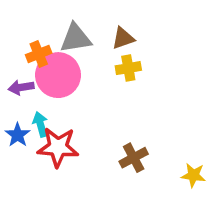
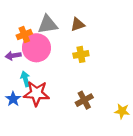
yellow cross: (128, 68) -> (81, 54), moved
blue star: (18, 135) -> (13, 99), moved

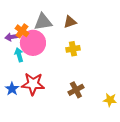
orange cross: (24, 34) -> (22, 31), turned -32
purple arrow: (13, 56) -> (12, 37), moved
cyan arrow: (25, 79) -> (19, 55), moved

